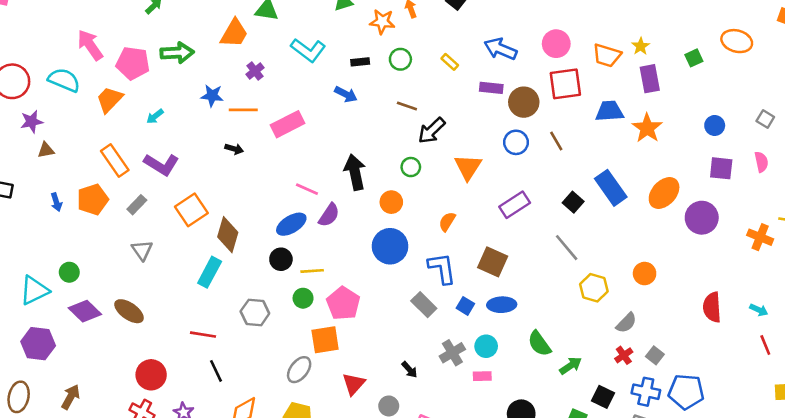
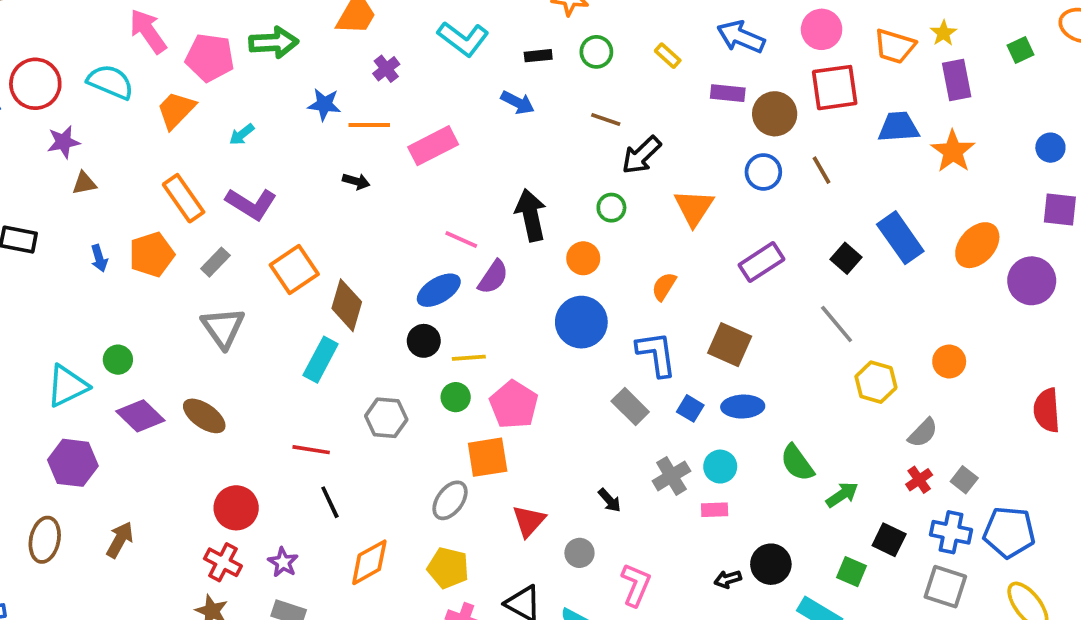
gray triangle: (142, 250) -> (223, 328), size x1.4

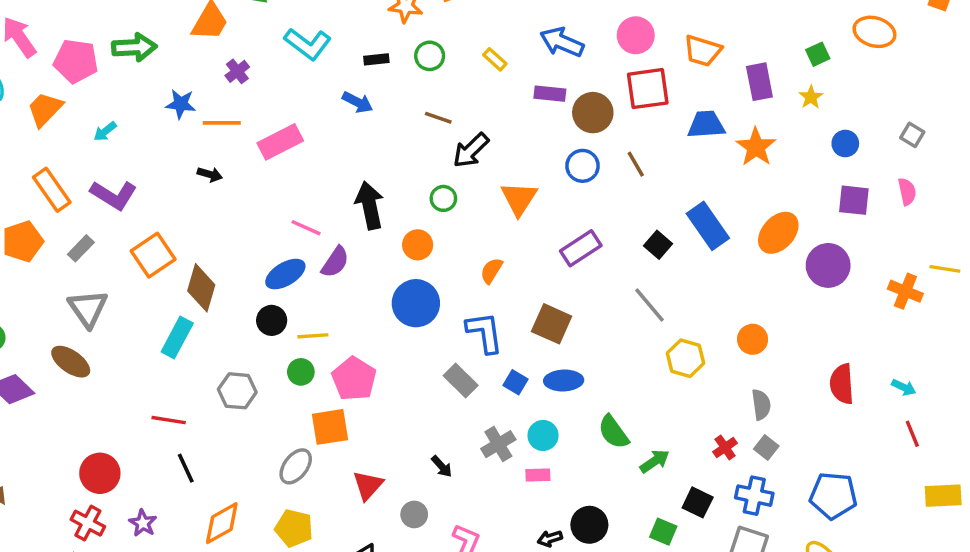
yellow star: (944, 33) -> (811, 97), moved
brown ellipse: (204, 416) -> (71, 362), moved
gray semicircle: (923, 433) -> (761, 405), moved, turned -52
blue pentagon: (1009, 532) -> (833, 496), moved

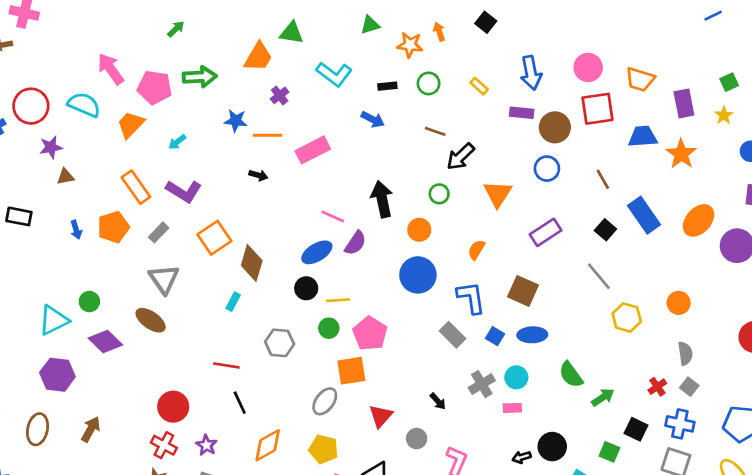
blue arrow: (562, 42) -> (531, 73), turned -124
brown line: (636, 164) -> (603, 179), moved
cyan rectangle: (177, 338) -> (233, 302), size x0.6

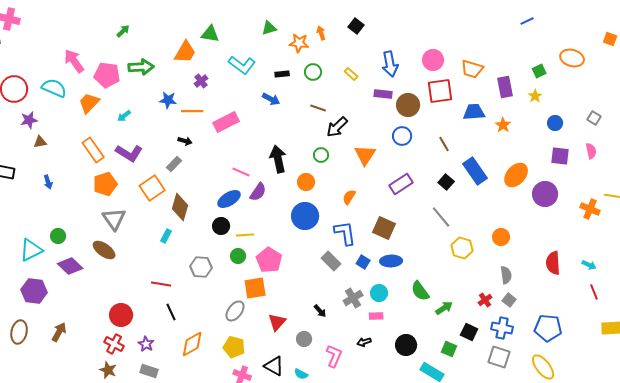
orange star: (681, 154) -> (503, 125), size x0.7
orange pentagon: (113, 227) -> (105, 184), moved
gray rectangle: (159, 232) -> (174, 164), moved
black arrow: (522, 457) -> (364, 342), moved

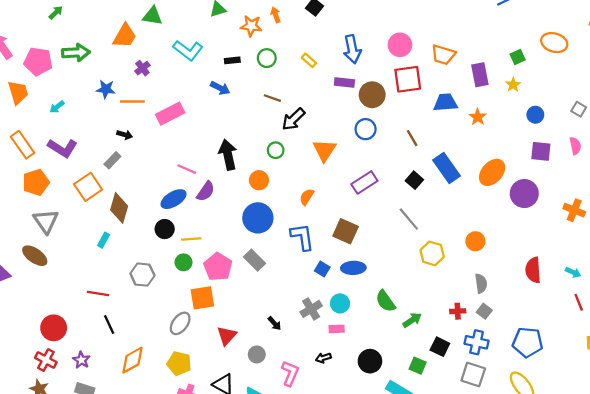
orange trapezoid: (89, 103) -> (18, 93), turned 120
gray rectangle: (331, 261) -> (255, 260), moved
red cross: (485, 300) -> (458, 311), turned 32

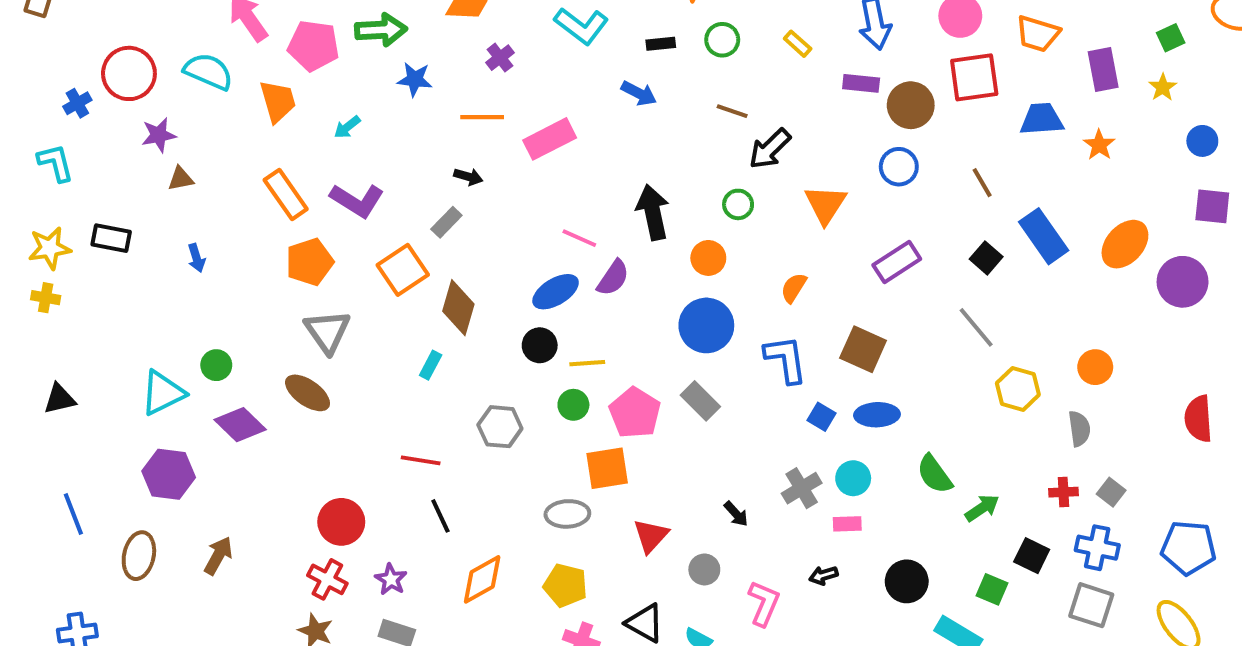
blue star: (106, 89) -> (415, 79), moved
gray semicircle: (481, 283) -> (1079, 429), moved
gray ellipse: (180, 323) -> (567, 514), turned 50

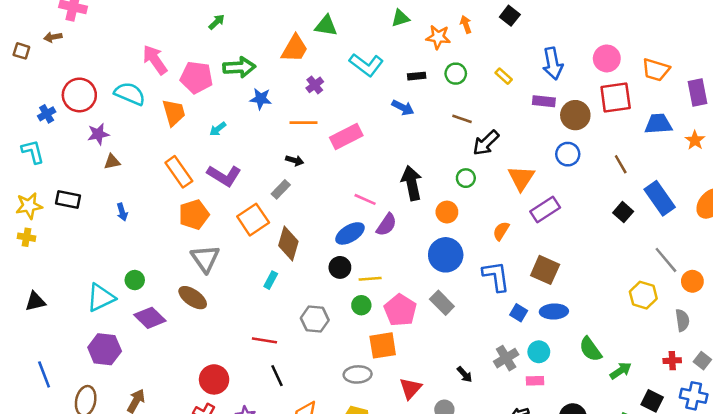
purple rectangle: (897, 262) -> (545, 210), moved
gray line: (976, 327) -> (666, 260), moved

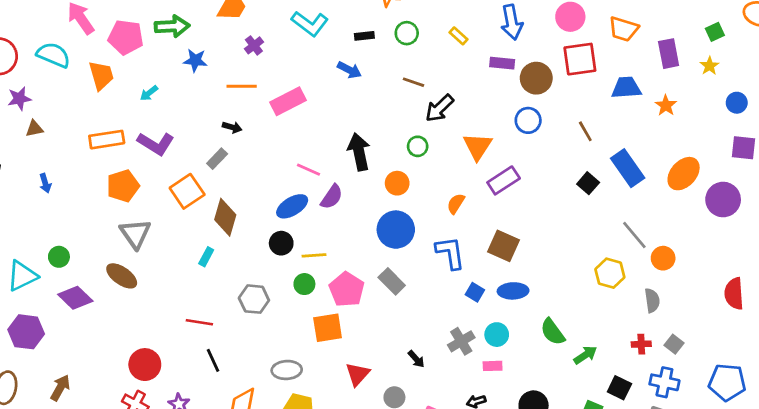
orange rectangle: (179, 172) -> (107, 140), turned -64
gray ellipse: (358, 374) -> (287, 370), moved

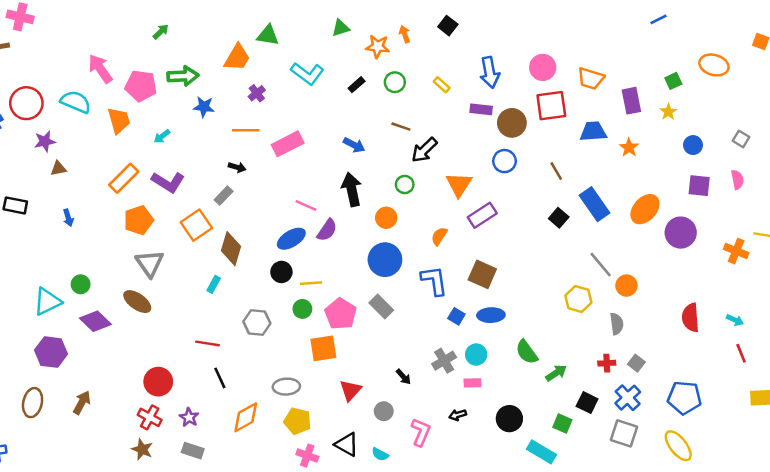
black rectangle: (364, 36) -> (357, 85), turned -35
blue arrow: (349, 70) -> (354, 145), moved
orange rectangle: (107, 140) -> (124, 178), turned -36
blue cross: (664, 382) -> (628, 398), turned 35

